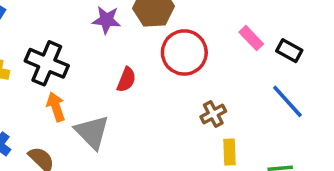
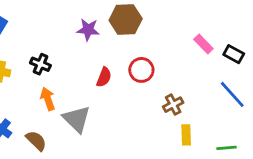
red circle: (184, 52) -> (141, 70), moved, size x0.7
black cross: (47, 63) -> (40, 64), size x0.6

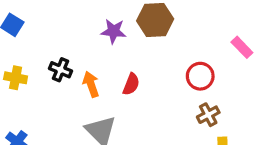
red circle: (141, 70) -> (200, 76), moved
orange arrow: (48, 99) -> (91, 84), moved

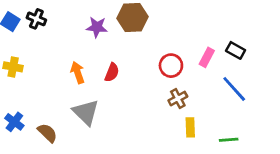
pink rectangle: (242, 47) -> (207, 57), moved, turned 72
black cross: (61, 70) -> (36, 19), moved

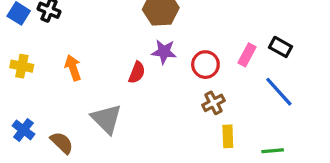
purple star: (97, 27) -> (164, 52), moved
orange arrow: (78, 72) -> (73, 68), moved

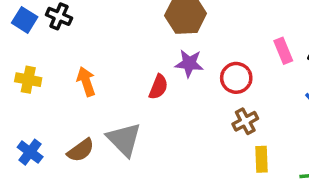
pink rectangle: (247, 55) -> (283, 51), moved, turned -50
brown semicircle: (62, 143) -> (81, 150), moved, turned 100

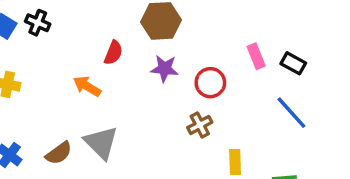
orange arrow: (86, 81) -> (87, 86), moved, turned -40
red semicircle: (158, 87) -> (113, 53), moved
brown cross: (245, 121) -> (200, 125), moved

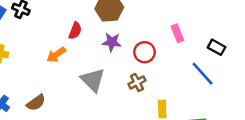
black rectangle: (293, 63) -> (216, 47), moved
orange arrow: (87, 86) -> (56, 55), turned -66
gray triangle: (101, 143) -> (93, 80), moved

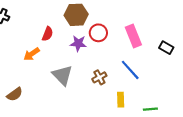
pink rectangle: (177, 33) -> (133, 36), size x1.5
red circle: (145, 52) -> (98, 33), moved
blue line: (203, 74) -> (130, 70), moved

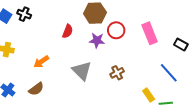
orange arrow: (32, 54) -> (41, 62), moved
blue line: (130, 70) -> (169, 73), moved
yellow rectangle: (121, 100) -> (149, 95), moved, turned -32

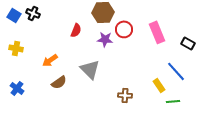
brown cross: (117, 73) -> (125, 95), moved, turned 32
brown semicircle: (36, 89) -> (59, 82), moved
yellow rectangle: (149, 95) -> (159, 85), moved

